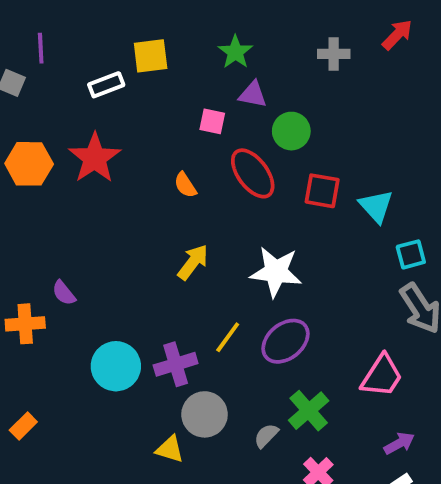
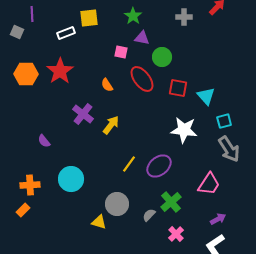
white star: (276, 272) -> (184, 130), moved
orange cross: (25, 324) -> (30, 185), moved
purple cross: (176, 364) -> (83, 114), moved, turned -35

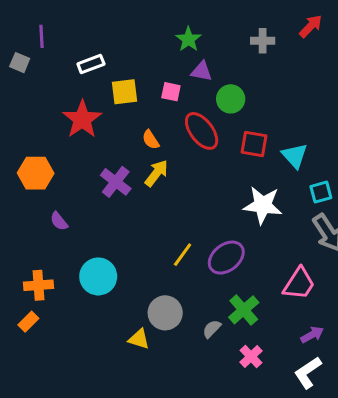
yellow square: (89, 18) -> (124, 92), moved
orange hexagon: (26, 74) -> (36, 173), moved
yellow arrow: (111, 125) -> (156, 173), moved

